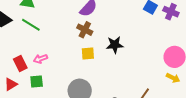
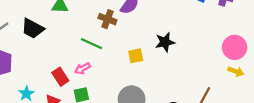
green line: (31, 25) -> (92, 44), moved
brown cross: (85, 30) -> (107, 19), moved

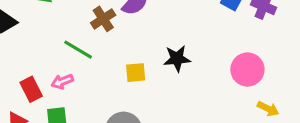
brown cross: (107, 19) -> (103, 19), turned 30
pink circle: (235, 47) -> (247, 69), moved

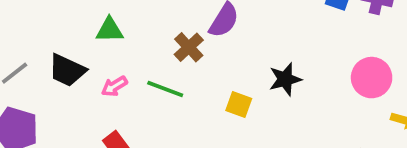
yellow square: (136, 73) -> (239, 105), turned 35
pink arrow: (62, 82) -> (114, 86), moved

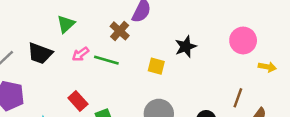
green triangle: (110, 30) -> (66, 24), turned -36
pink arrow: (114, 86) -> (80, 54), moved

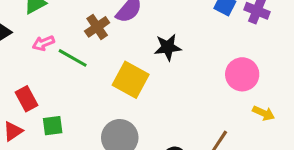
black star: (186, 47) -> (168, 47), moved
yellow square: (156, 66) -> (131, 80), size x1.6

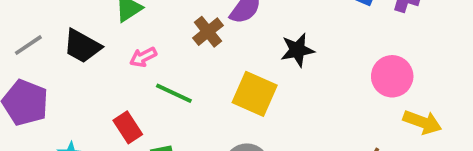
green line: (73, 58) -> (174, 93), moved
yellow arrow: (264, 113) -> (422, 122), size x1.4

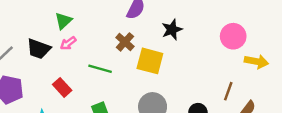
brown cross: (208, 32) -> (125, 42), moved
pink arrow: (143, 57) -> (68, 43), moved
red rectangle: (128, 127) -> (62, 87), moved

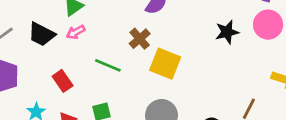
black star: (172, 30) -> (227, 32), moved
pink circle: (233, 36) -> (268, 25), moved

